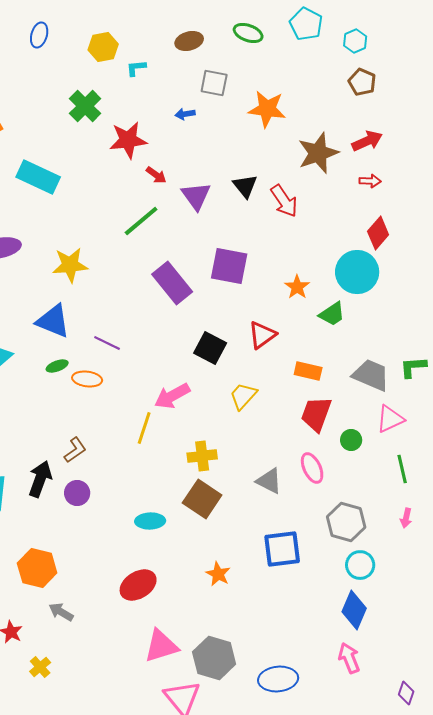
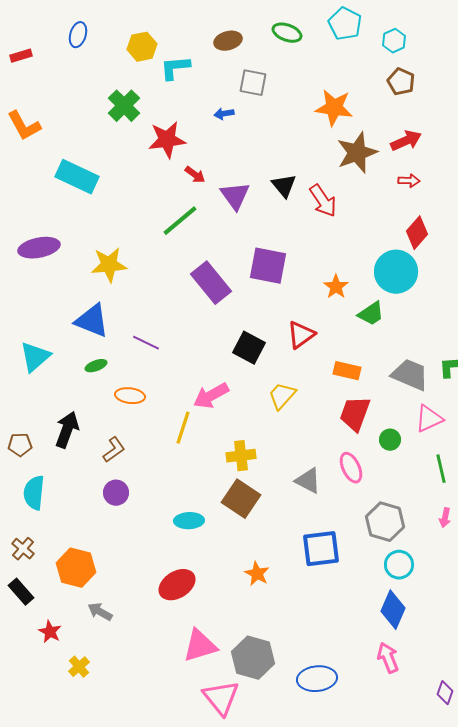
cyan L-shape: (136, 68) -> (175, 68), size x1.5
orange star: (267, 109) -> (334, 108), moved
orange ellipse: (87, 379) -> (130, 396), moved
black arrow: (40, 479) -> (67, 430), moved

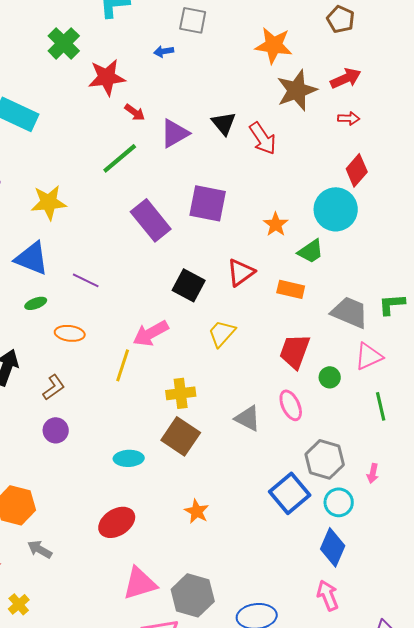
purple triangle: (235, 196) -> (175, 133), turned 36
orange rectangle: (347, 371) -> (291, 289), moved
pink arrow: (445, 518) -> (373, 473), moved
blue square: (321, 549) -> (290, 493), moved, turned -33

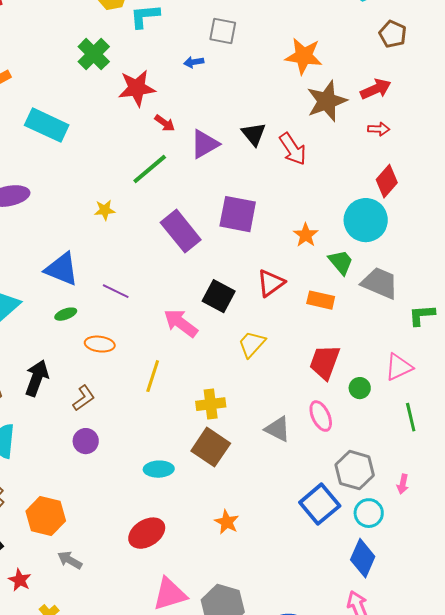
brown pentagon: (341, 19) -> (393, 34), moved
yellow star: (49, 202) -> (105, 210), moved, size x0.6
green trapezoid: (311, 251) -> (341, 262), turned -96
gray trapezoid: (350, 312) -> (380, 283), moved
pink arrow: (151, 333) -> (181, 323), moved, turned 66

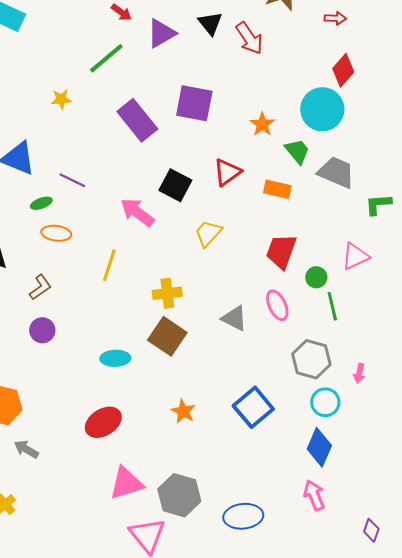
green ellipse: (66, 314) -> (41, 203), moved
green line: (411, 417) -> (332, 306), moved
blue square: (320, 504) -> (253, 407), moved

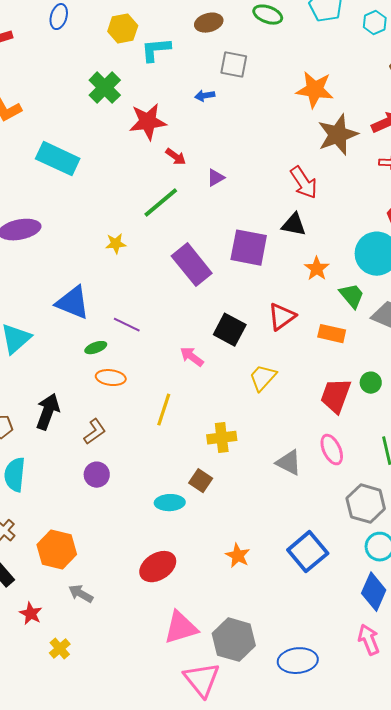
black triangle: (210, 23) -> (294, 225), moved, turned -40
purple triangle: (161, 33) -> (216, 178), size x0.6
pink arrow: (137, 212) -> (192, 357), size x0.7
green circle: (316, 277) -> (371, 383), moved
brown square: (167, 336) -> (201, 481), moved, size x0.6

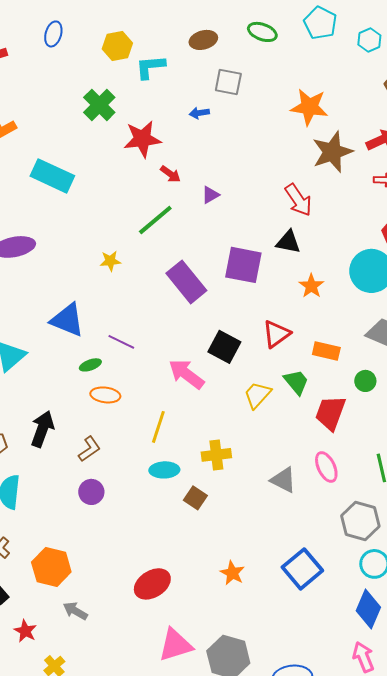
green trapezoid: (352, 296) -> (296, 382), moved
pink arrow: (192, 357) -> (186, 374), size x1.5
green circle: (371, 383) -> (365, 381), moved
cyan ellipse: (170, 503) -> (164, 470), moved

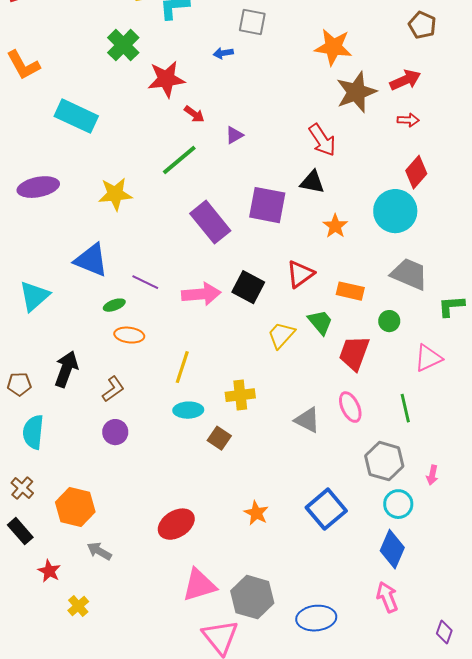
yellow star: (110, 261) -> (115, 194), moved, size x1.6
pink arrow: (186, 374) -> (201, 294), moved, turned 138

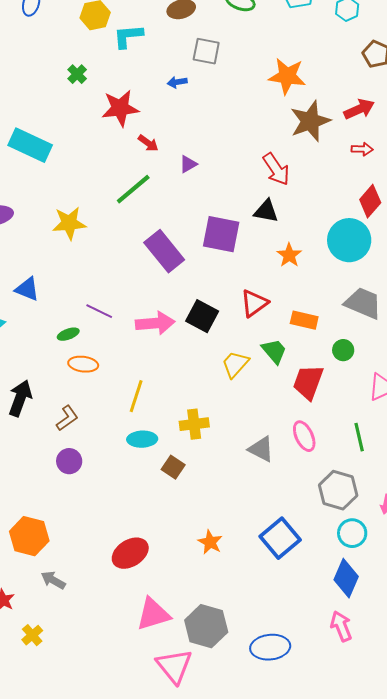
green cross: (123, 45) -> (77, 74), size x0.6
blue triangle: (91, 260) -> (27, 289), moved, size x0.7

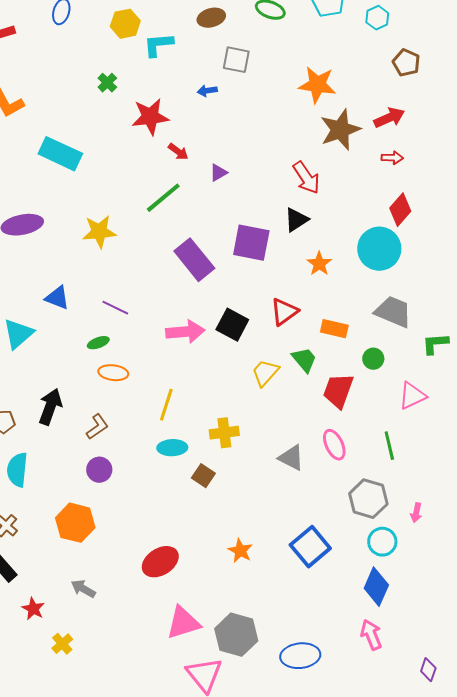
black triangle: (266, 211) -> (296, 220), turned -44
purple line: (99, 311) -> (115, 308), moved
orange hexagon: (29, 536) -> (75, 523), moved

